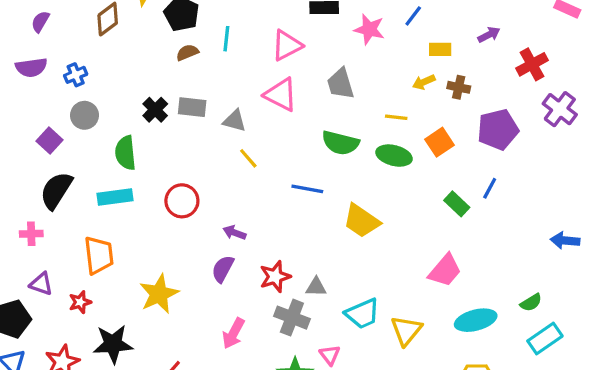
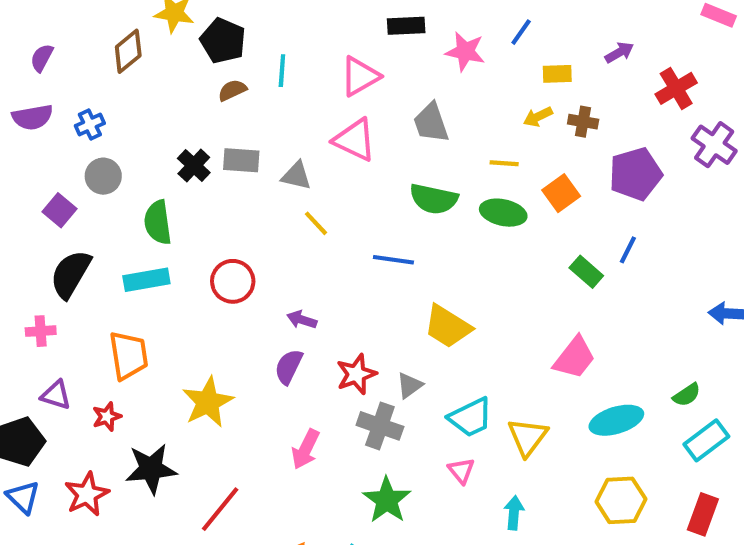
yellow trapezoid: (361, 221) -> (448, 327), moved
gray triangle: (316, 287) -> (409, 385), turned -35
pink triangle: (330, 355) -> (461, 471), moved

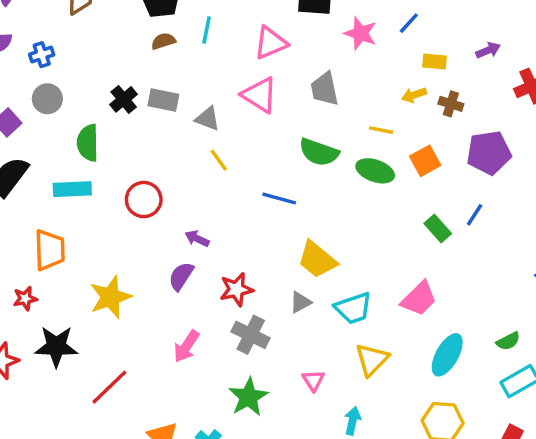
gray triangle: (409, 385) -> (300, 302), moved
cyan trapezoid: (471, 417) -> (353, 308), moved
cyan ellipse: (616, 420) -> (447, 355), turned -51

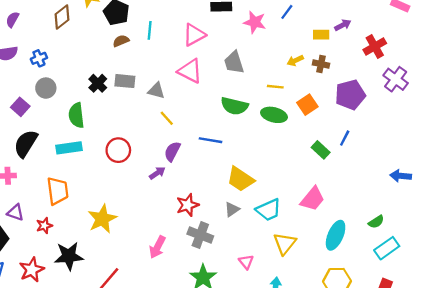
yellow rectangle: (434, 62) -> (321, 35), moved
purple arrow: (197, 239) -> (157, 173), turned 126
purple semicircle: (181, 276) -> (172, 151), moved

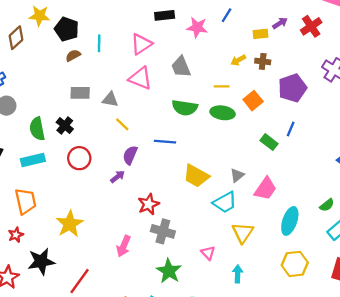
red cross: (375, 46) -> (311, 26), moved
black cross: (98, 83) -> (65, 126), moved
gray triangle: (232, 209) -> (237, 175), moved

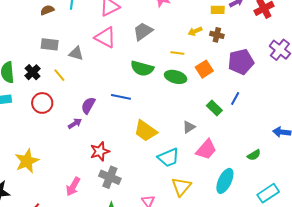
gray trapezoid: (181, 67) -> (143, 31), turned 70
yellow line: (122, 124) -> (59, 75), moved
gray triangle: (237, 175) -> (189, 127), moved
green semicircle: (327, 205) -> (254, 155), moved

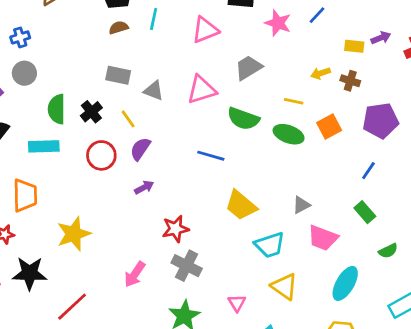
pink triangle: (105, 38) -> (201, 90), moved, turned -50
purple semicircle: (88, 105) -> (140, 149), moved
green rectangle: (214, 108) -> (365, 212), moved
pink trapezoid: (206, 149) -> (323, 238), turned 65
yellow triangle: (181, 187) -> (284, 287), turned -40

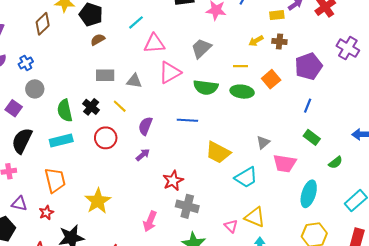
cyan line: (154, 19) -> (136, 22), moved, turned 49
pink triangle: (205, 30) -> (154, 44), moved, turned 30
purple semicircle: (140, 149) -> (145, 126), moved
yellow triangle: (284, 287) -> (255, 217), moved

